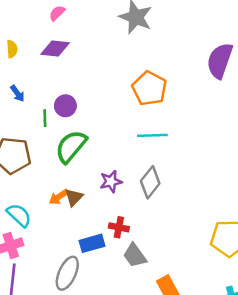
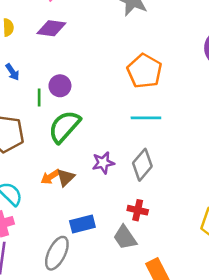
red cross: (119, 227) -> (138, 210), moved

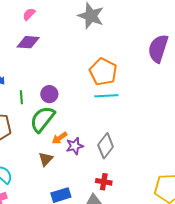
purple circle: (60, 86) -> (49, 94), moved
cyan line: (146, 118) -> (106, 96), moved
orange arrow: (50, 177) -> (60, 138), moved

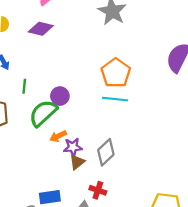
purple circle: (49, 94) -> (60, 96), moved
brown triangle: (46, 159) -> (77, 162), moved

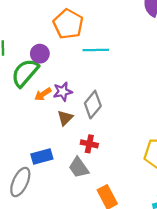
orange pentagon: (116, 73) -> (68, 24), moved
purple star: (73, 147) -> (63, 92), moved

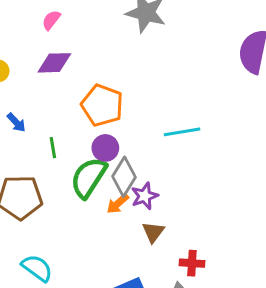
orange pentagon: (68, 24) -> (102, 105), moved
gray diamond: (93, 105) -> (124, 177), moved

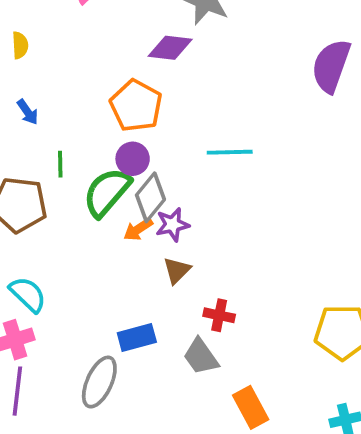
purple diamond: (54, 63) -> (170, 48), moved
green line: (53, 148) -> (60, 164), moved

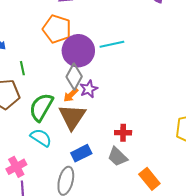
purple circle: (133, 159) -> (78, 51), moved, size x1.8
green semicircle: (107, 192) -> (41, 107), moved
brown triangle: (177, 270) -> (72, 117), moved, size x1.8
cyan semicircle: (28, 294) -> (41, 138), moved

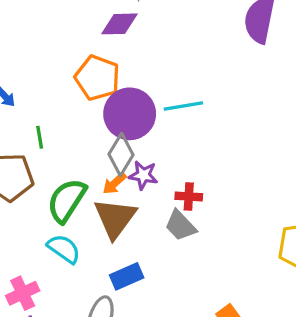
purple star: (89, 89) -> (143, 175), turned 30
red cross: (123, 133) -> (189, 196), moved
gray trapezoid: (118, 157) -> (180, 226), moved

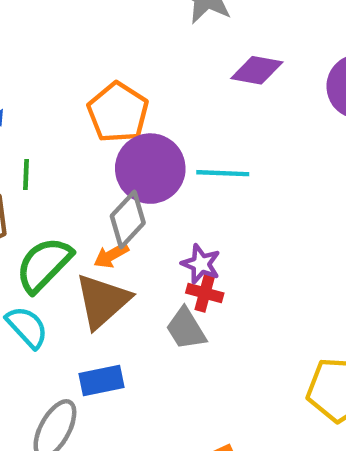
purple diamond: (119, 24) -> (257, 70), moved
purple star: (143, 175) -> (201, 264), moved

